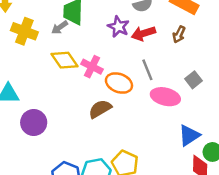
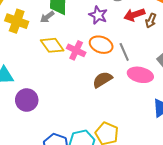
red arrow: (143, 33) -> (134, 15), moved
orange ellipse: (119, 83) -> (101, 45), moved
brown semicircle: (100, 109) -> (102, 80), moved

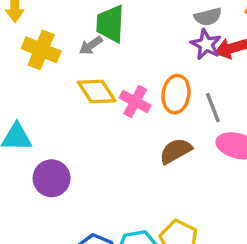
purple star: (98, 15) -> (206, 44), moved
orange ellipse: (101, 45) -> (176, 94), turned 75

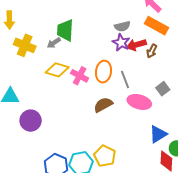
yellow diamond: (97, 92) -> (57, 70), turned -40

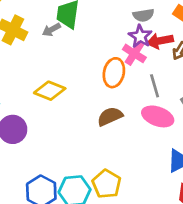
yellow diamond: (57, 70) -> (50, 91), moved
pink cross: (80, 76) -> (134, 53), moved
gray line: (125, 80) -> (155, 86), moved

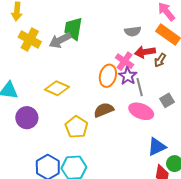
gray arrow: (51, 30) -> (60, 40), size x1.5
purple star: (140, 36) -> (128, 76), moved
yellow pentagon: (107, 184) -> (76, 127), moved

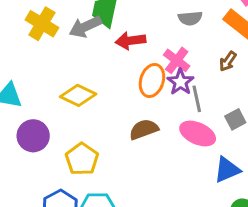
red arrow: (145, 52) -> (131, 41), moved
yellow pentagon: (76, 127) -> (82, 159), moved
blue triangle: (157, 147) -> (227, 170), moved

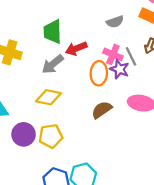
gray arrow: (85, 27) -> (53, 64), moved
gray line: (197, 99) -> (131, 56), moved
yellow pentagon: (82, 159) -> (51, 136), moved, turned -30

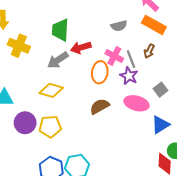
purple star: (119, 69) -> (129, 76), moved

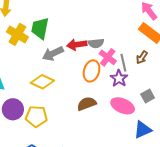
gray semicircle: (119, 26) -> (96, 43), moved
green trapezoid: (60, 30) -> (40, 28), moved

